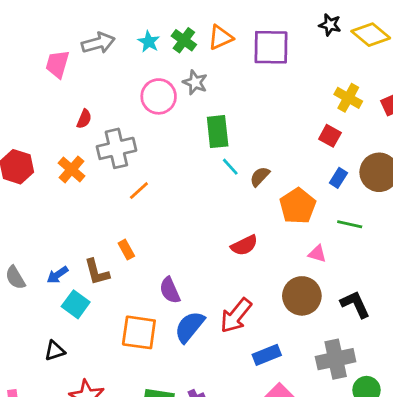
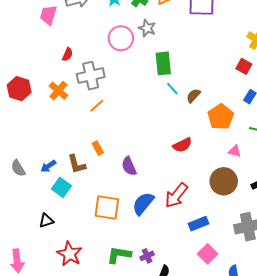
orange line: (139, 191) -> (97, 106), moved
purple semicircle: (170, 290) -> (129, 166), moved

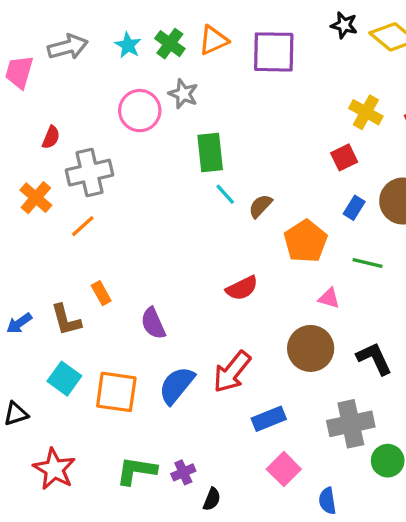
red square: (244, 66) -> (344, 157), turned 35
orange line: (97, 106) -> (83, 226), moved
cyan square: (61, 187) -> (64, 379), moved

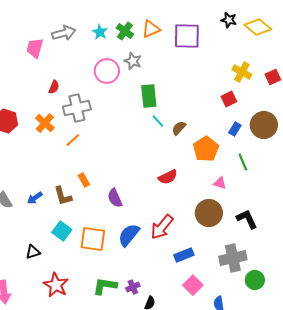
green line: (368, 263) -> (243, 162), turned 54

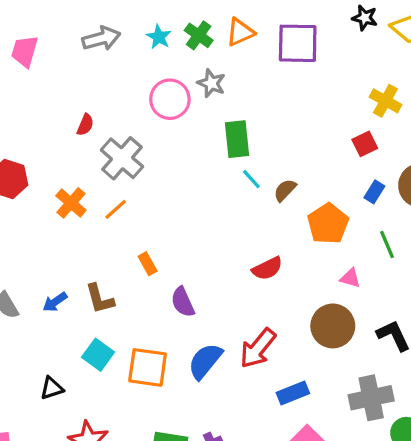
pink trapezoid: (35, 48) -> (25, 51), moved
gray cross: (77, 108) -> (122, 158), turned -36
orange cross: (45, 123) -> (71, 203), moved
orange rectangle: (84, 180) -> (148, 264), moved

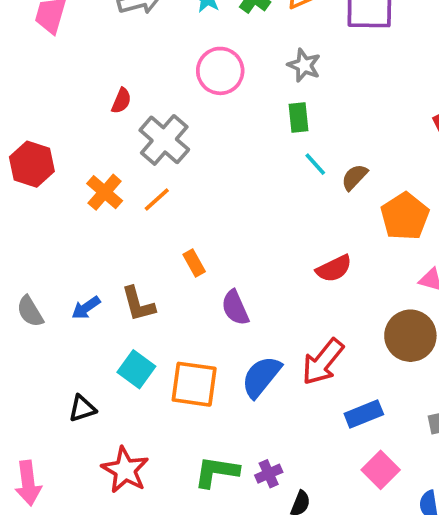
gray star: (211, 83) -> (304, 65), moved
green rectangle: (237, 139) -> (299, 118), size x0.7

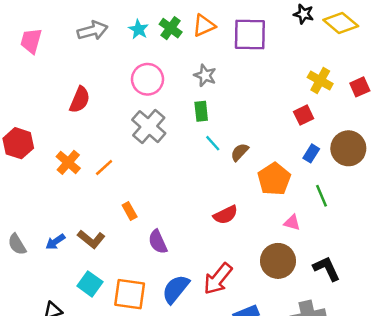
red semicircle: (121, 101) -> (80, 100), size x1.5
gray cross: (164, 140) -> (149, 127), moved
brown L-shape: (138, 304) -> (91, 239), turned -36

